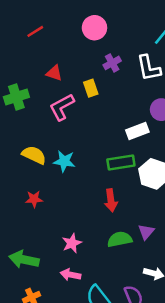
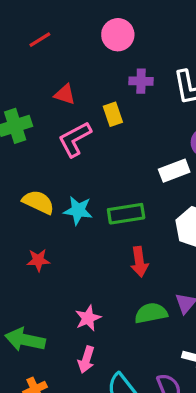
purple cross: (112, 63) -> (141, 81), turned 30
green rectangle: (121, 163) -> (126, 214), moved
pink arrow: (71, 275) -> (86, 360), turned -84

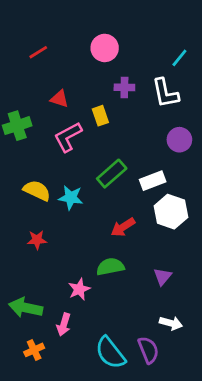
white rectangle: (174, 171) -> (153, 181), moved
green rectangle: (126, 214) -> (112, 174), moved, turned -32
red arrow: (139, 262) -> (123, 227), moved, turned 65
green semicircle: (151, 313) -> (110, 267), moved
pink arrow: (86, 360) -> (64, 325), moved

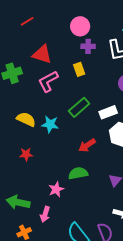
pink circle: (105, 48) -> (80, 26), moved
red triangle: (59, 99) -> (42, 54), size x1.5
yellow rectangle: (100, 116) -> (79, 69), moved

